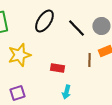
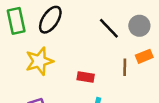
black ellipse: (44, 21) -> (50, 20), moved

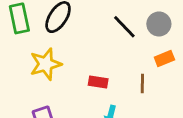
brown line: (125, 67) -> (142, 83), moved

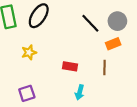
orange rectangle: (164, 59) -> (113, 44), moved
yellow star: (46, 64) -> (29, 52), size x0.6

